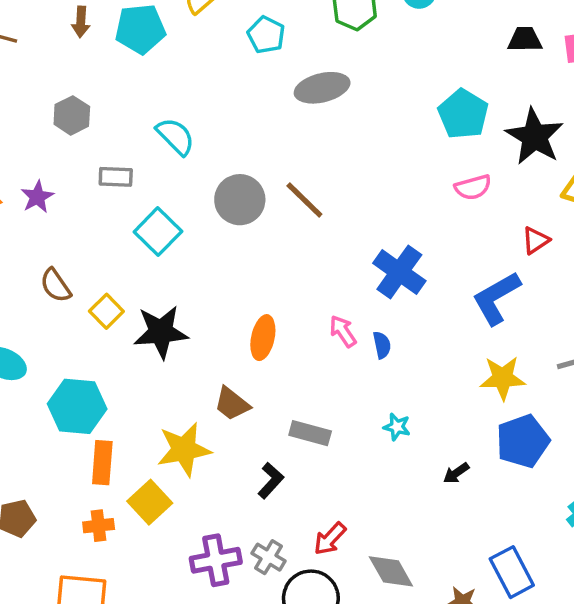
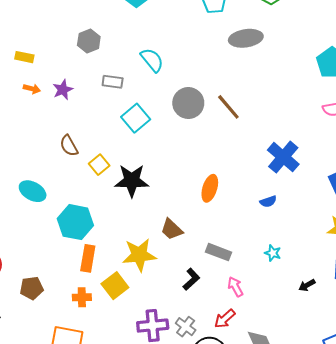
pink arrow: (343, 331) -> (235, 287), moved
orange ellipse: (263, 338) -> (210, 188), moved
blue semicircle: (382, 345) -> (268, 201), turned 77

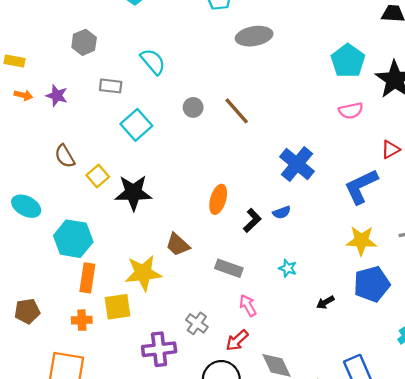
purple star: (63, 90) -> (57, 96), turned -30
gray circle: (188, 103) -> (193, 107), size x0.6
black L-shape: (191, 279) -> (252, 220), moved
yellow square: (115, 286) -> (117, 307), turned 30
gray cross: (186, 327) -> (197, 323), moved

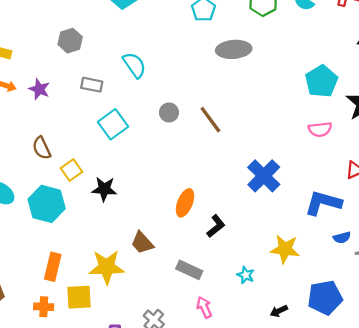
blue L-shape: (361, 186) -> (323, 203), turned 36
black star: (133, 193) -> (104, 189), size x0.7
blue semicircle: (282, 212) -> (342, 238), moved
cyan hexagon: (73, 239) -> (47, 204), moved
yellow star: (361, 241) -> (285, 249), moved

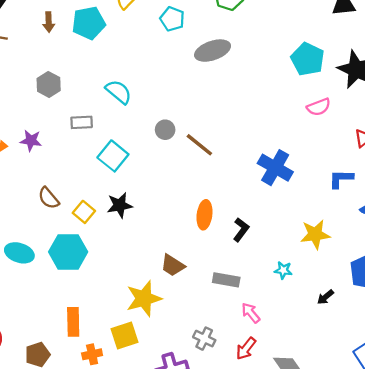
brown line: (210, 120) -> (199, 145), moved
black star: (104, 189) -> (120, 205), moved
blue L-shape: (323, 203) -> (341, 179), size x0.7
orange rectangle: (53, 267) -> (73, 322), moved

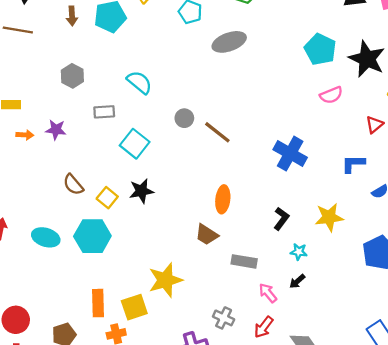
black L-shape: (241, 230) -> (281, 219), moved
brown trapezoid: (173, 265) -> (207, 235), moved
black arrow: (325, 297) -> (297, 281), moved
yellow square: (124, 335) -> (134, 307), moved

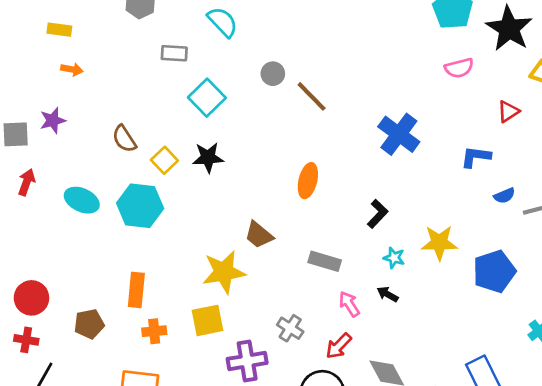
purple star: (56, 130) -> (53, 120), moved, turned -30
yellow star: (329, 217) -> (439, 243), moved
brown trapezoid: (207, 235) -> (259, 235), moved
black arrow: (297, 281) -> (388, 294), turned 63
yellow square: (134, 307) -> (207, 320), moved

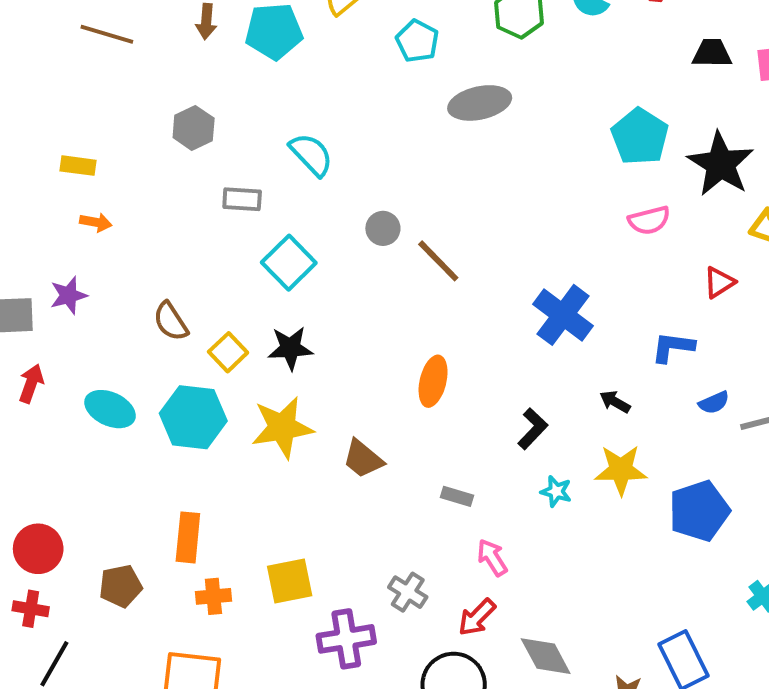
gray rectangle: (325, 261) -> (457, 496), size x0.7
yellow star: (224, 272) -> (282, 427), moved
black arrow: (388, 294) -> (615, 402), moved

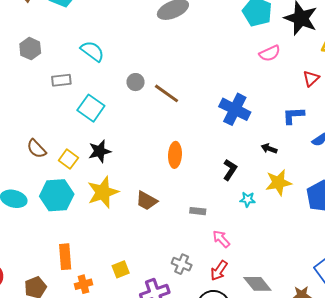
yellow square: (290, 581) -> (121, 269), size x0.7

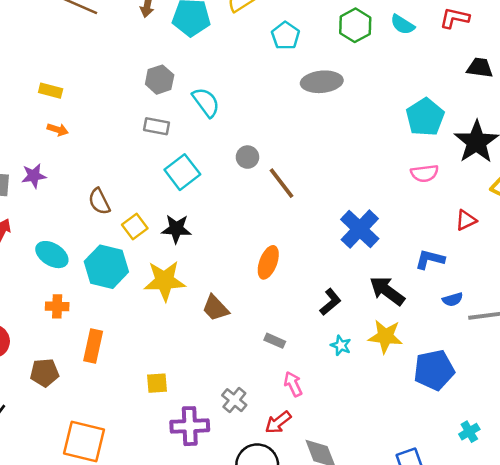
gray hexagon: (30, 49) -> (160, 80), moved
black arrow: (269, 149) -> (387, 291), size x1.8
orange cross: (83, 284) -> (57, 306), moved

